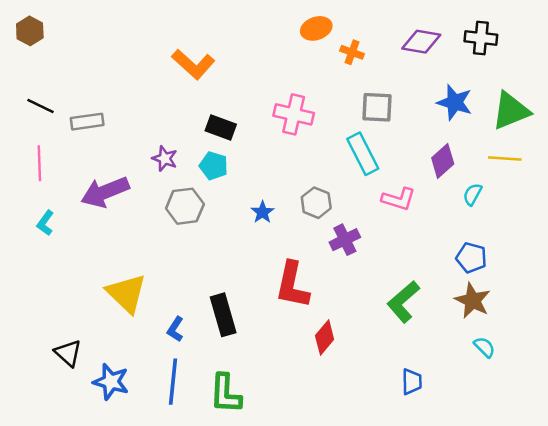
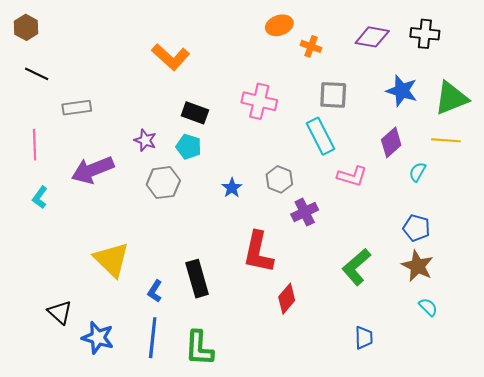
black line: (41, 106) -> (37, 74), moved

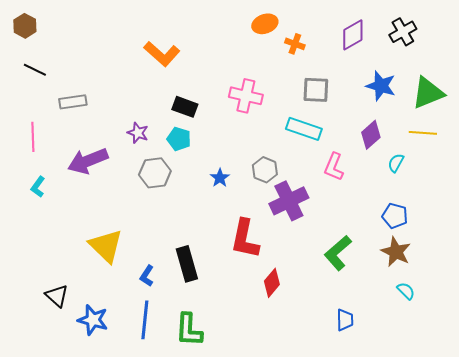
black cross: (425, 34) -> (403, 32), turned -36
purple diamond: (372, 37) -> (353, 35), turned -40
cyan rectangle: (320, 136) -> (304, 129), turned -44
pink L-shape: (352, 176) -> (334, 167), turned 96
purple cross: (305, 212) -> (289, 201), size x1.5

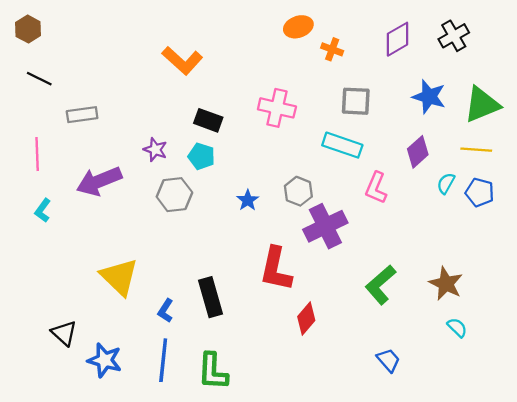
blue pentagon: (395, 216) -> (480, 192), moved
blue trapezoid: (345, 320) -> (388, 360), turned -40

